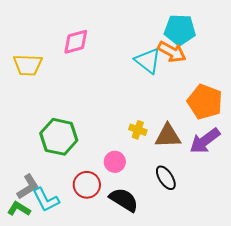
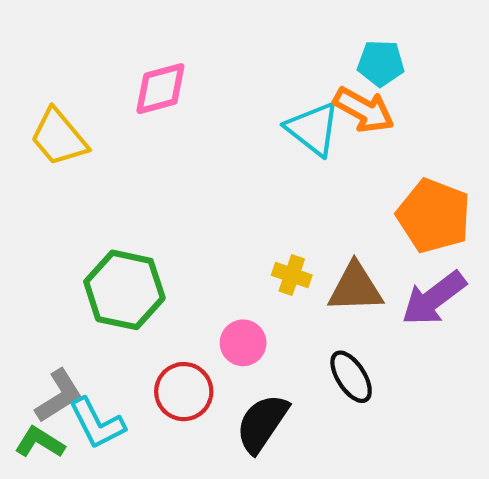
cyan pentagon: (180, 30) -> (381, 63), size x0.7
yellow trapezoid: (28, 65) -> (59, 137), turned 48
black semicircle: (124, 200) -> (262, 423), turned -88

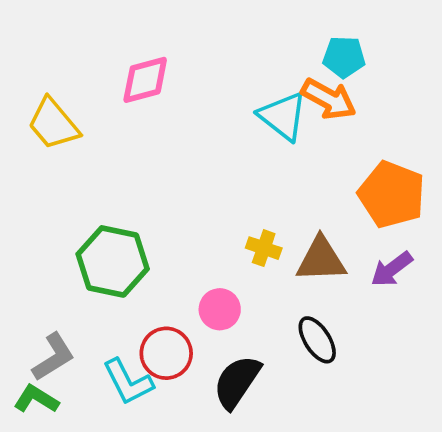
purple arrow: (434, 298) -> (392, 269), size x0.7
cyan L-shape: (97, 423) -> (128, 382), moved

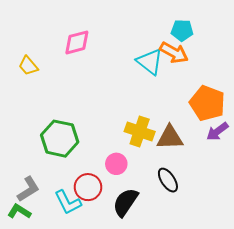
yellow trapezoid: (53, 124) -> (28, 66), size x0.7
yellow cross: (264, 248) -> (140, 131), size x1.6
purple arrow: (392, 269) -> (217, 131), moved

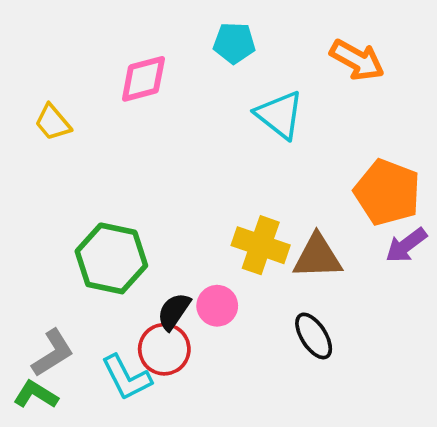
cyan pentagon: (182, 30) -> (234, 43), moved
orange arrow: (174, 53) -> (357, 60), moved
black semicircle: (125, 202) -> (174, 311), moved, size x0.7

